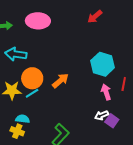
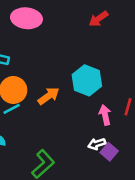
cyan hexagon: (103, 64) -> (87, 80), moved

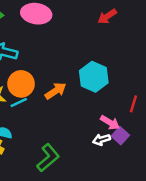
pink arrow: (105, 115) -> (110, 123), moved, turned 132
purple square: (109, 152) -> (120, 136), moved

